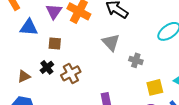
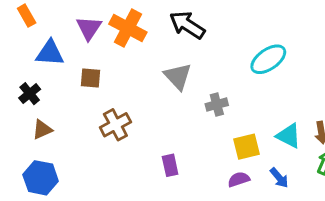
gray cross: (136, 60) -> (217, 105), turned -32
black cross: (47, 67) -> (30, 94), moved

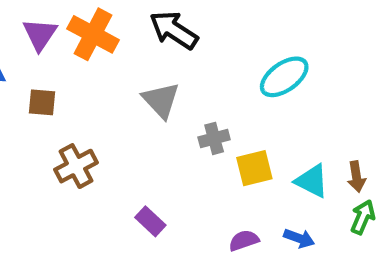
yellow square: (246, 147) -> (254, 168), moved
purple rectangle: (170, 165) -> (150, 221), turned -35
blue arrow: (279, 178) -> (299, 238), turned -30

